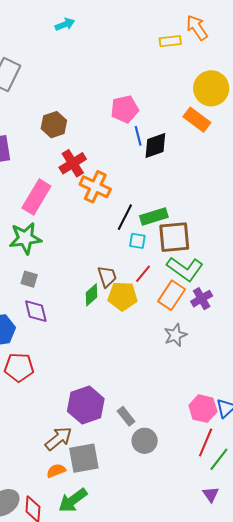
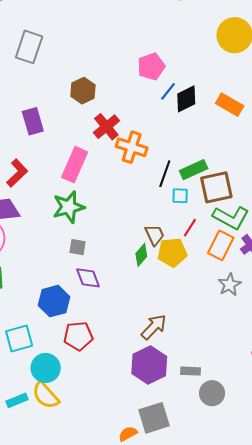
orange rectangle: (197, 120) -> (230, 105), moved
blue line: (138, 136) -> (168, 91), turned 60
gray rectangle: (126, 416) -> (191, 371), turned -42
brown arrow: (58, 439) -> (154, 327), moved

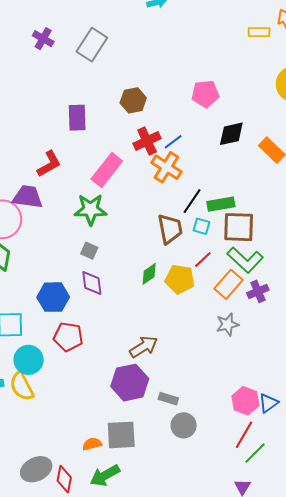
blue line: (168, 91) -> (173, 142), moved
brown trapezoid: (155, 235) -> (170, 229), moved, size x1.4

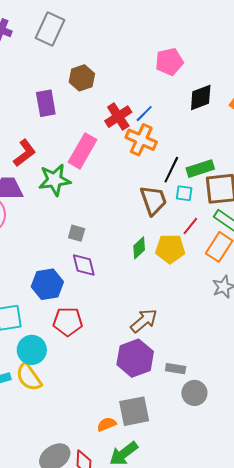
brown hexagon: (133, 100) -> (82, 78), moved
green star: (91, 209) -> (55, 180), moved

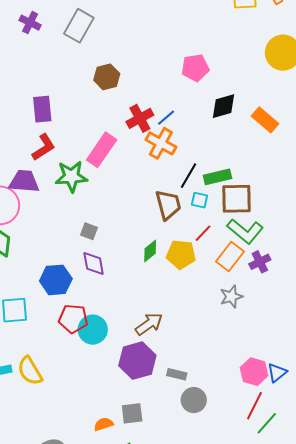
purple rectangle: (46, 103) -> (42, 109), moved
cyan circle: (32, 350) -> (93, 330), moved
gray square: (134, 411) -> (132, 413), size x0.7

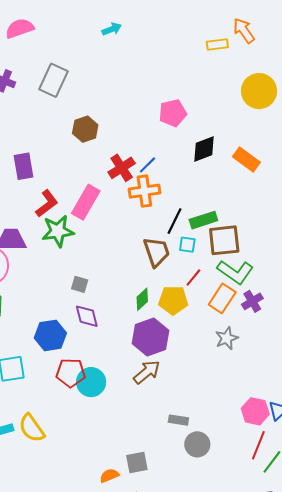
orange cross: (161, 143) -> (144, 191), turned -32
red L-shape: (44, 147) -> (47, 203), moved
purple hexagon: (137, 361) -> (151, 337), moved

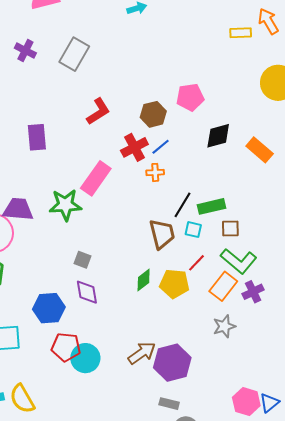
brown hexagon: (85, 129) -> (153, 114), moved
orange cross: (144, 191) -> (155, 172), size x0.6
red L-shape: (47, 203) -> (98, 111), moved
brown square: (224, 240) -> (230, 228), size x0.6
purple hexagon: (151, 337) -> (172, 363), moved

